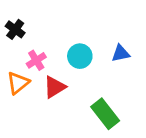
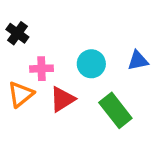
pink cross: (36, 60) -> (41, 69), turned 30
green rectangle: (105, 114) -> (115, 110), moved

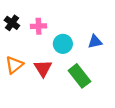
pink cross: (41, 69) -> (39, 26), moved
red triangle: (62, 99) -> (43, 68), turned -30

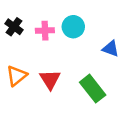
blue triangle: (95, 42) -> (111, 49), turned 32
cyan circle: (63, 44) -> (73, 27), moved

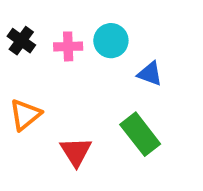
blue triangle: (111, 49) -> (150, 74), moved
red triangle: (50, 80) -> (76, 152), moved

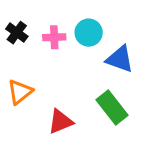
blue triangle: (150, 74) -> (120, 59), size x1.4
red triangle: (76, 152) -> (60, 122), turned 40

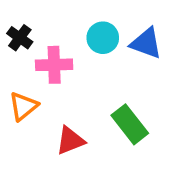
pink cross: (54, 37) -> (54, 65), moved, size x1.4
blue triangle: (120, 59) -> (146, 43), moved

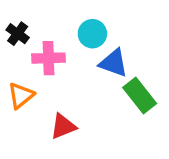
blue triangle: (146, 43) -> (114, 63), moved
green rectangle: (130, 124) -> (140, 96), moved

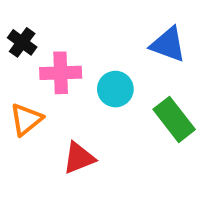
cyan circle: (92, 34) -> (115, 89), moved
blue triangle: (114, 63) -> (168, 44), moved

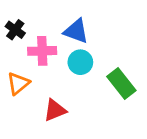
blue triangle: (168, 44) -> (76, 31), moved

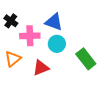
red triangle: (55, 110) -> (41, 68), moved

